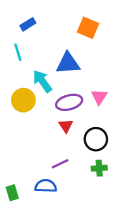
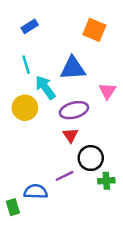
cyan line: (18, 52) -> (26, 65), moved
pink triangle: (99, 97) -> (107, 91), moved
black circle: (96, 139) -> (91, 158), moved
blue semicircle: (46, 186) -> (36, 192), moved

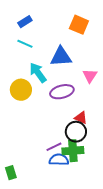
cyan line: (26, 65) -> (25, 44), moved, turned -49
red triangle: (70, 135) -> (81, 118), moved, turned -32
green cross: (106, 181) -> (73, 151), moved, size x1.5
blue semicircle: (36, 192) -> (59, 160), moved

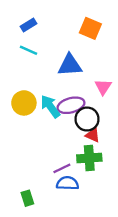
cyan arrow: (38, 73) -> (50, 106), moved
black circle: (76, 132) -> (87, 119), moved
green cross: (73, 151) -> (89, 158), moved
green rectangle: (11, 173) -> (27, 198), moved

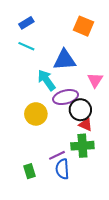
yellow circle: (24, 103) -> (36, 114), moved
cyan arrow: (50, 106) -> (46, 80), moved
blue semicircle: (68, 183) -> (62, 169), turned -96
green rectangle: (27, 198) -> (30, 171), moved

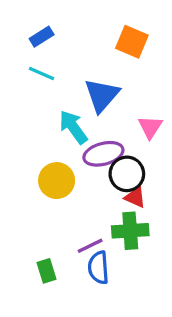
blue triangle: (64, 60) -> (102, 95), turned -45

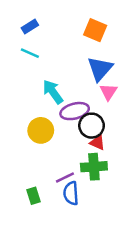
blue triangle: (102, 95) -> (100, 69), moved

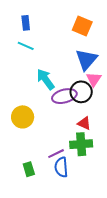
blue rectangle: (30, 26) -> (26, 23), turned -64
black circle: (92, 126) -> (81, 92), moved
yellow circle: (41, 130) -> (23, 117), moved

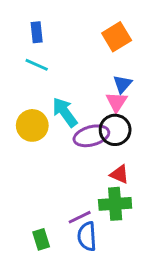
orange square: (82, 26) -> (117, 37), turned 36
blue triangle: (86, 59) -> (122, 84), size x0.6
pink triangle: (94, 79) -> (117, 102), moved
yellow circle: (23, 117) -> (32, 125), moved

